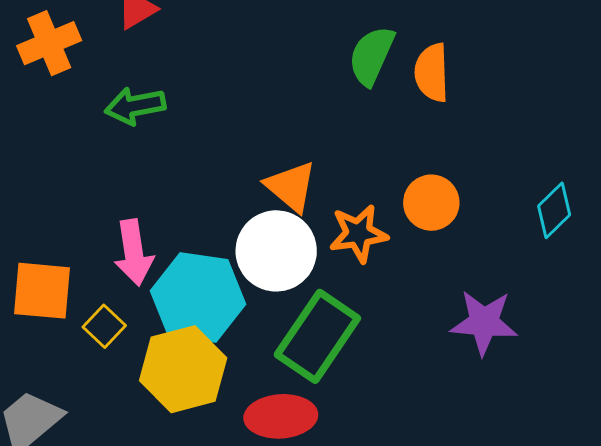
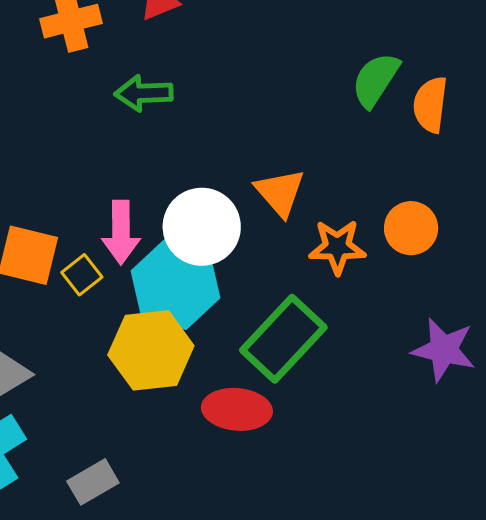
white circle: (276, 251) -> (202, 227), moved
yellow square: (104, 326) -> (82, 275), moved

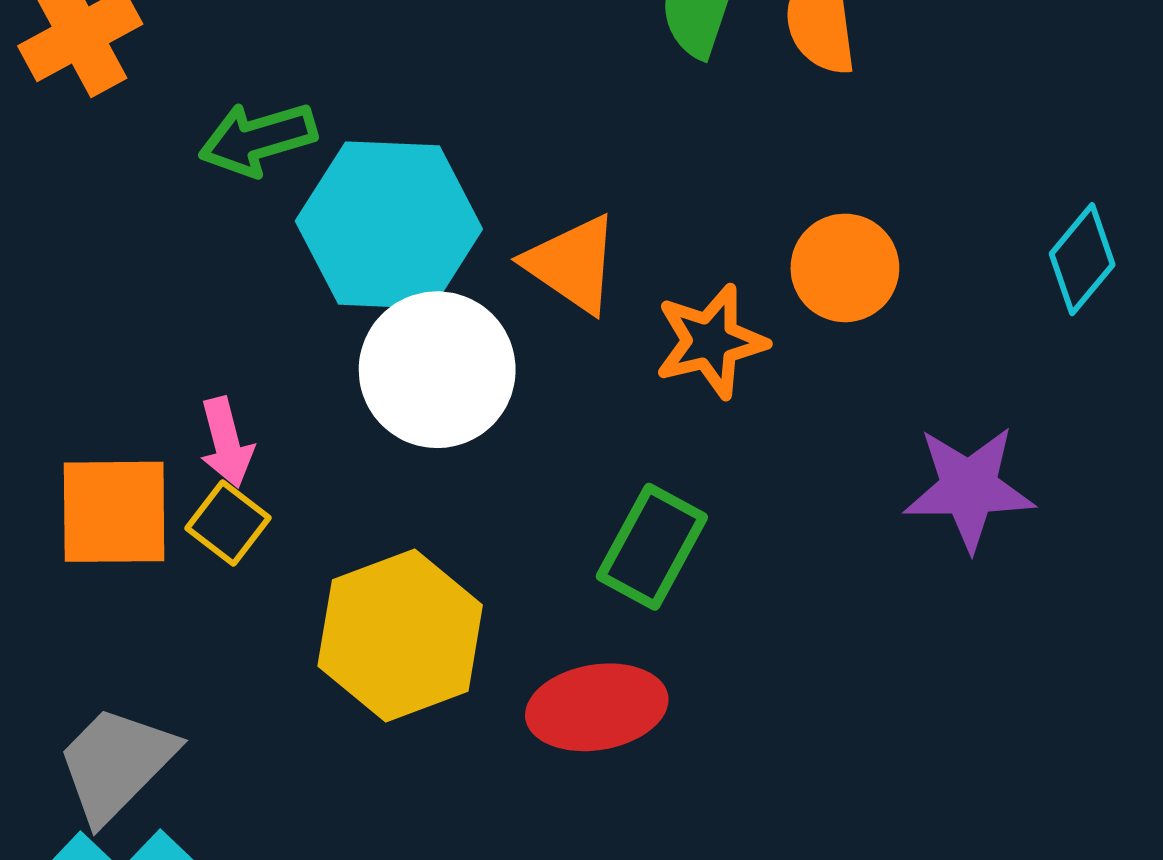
pink arrow: (121, 232) -> (226, 442), moved, size x0.7
cyan hexagon: (175, 284) -> (389, 225), moved
green rectangle: (283, 339) -> (652, 547), size x0.7

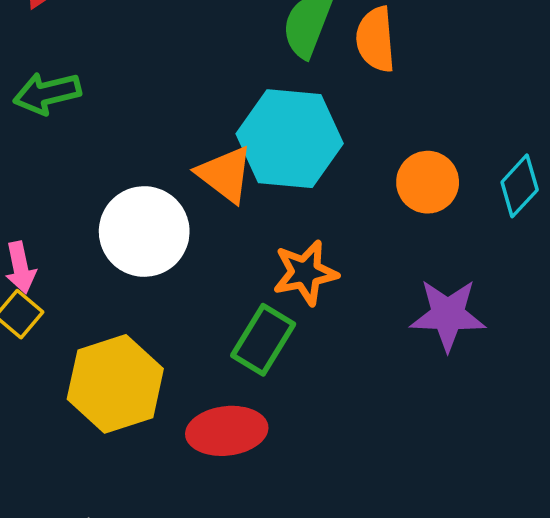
cyan hexagon: (389, 225) -> (290, 139), moved
orange circle: (845, 268) -> (428, 182), moved
orange star: (711, 341) -> (305, 273), moved

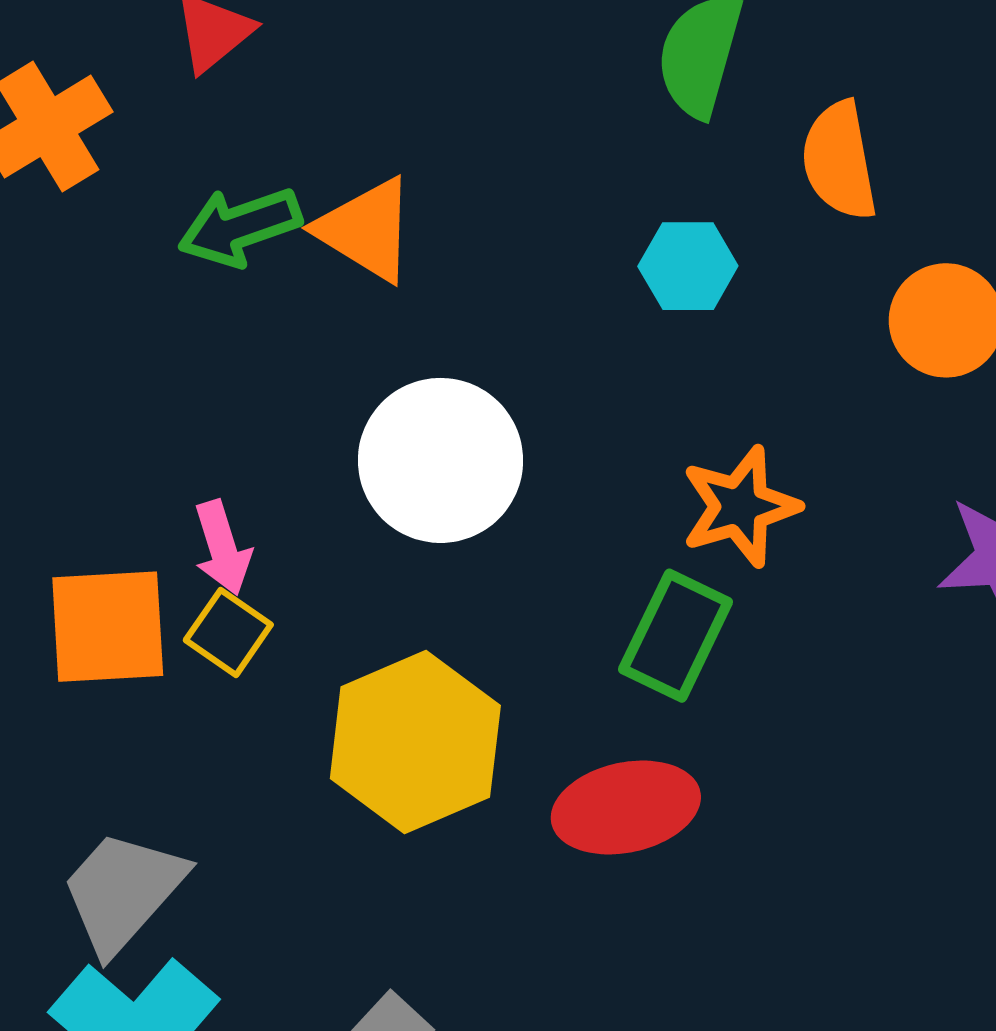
orange semicircle: (376, 39) -> (839, 161), moved
cyan hexagon: (290, 139) -> (688, 266), size x0.5
orange triangle: (225, 174) -> (366, 230), moved

